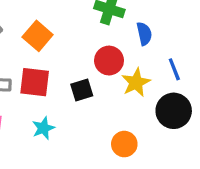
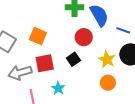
blue semicircle: (144, 34) -> (99, 15), size x1.6
blue line: (174, 69) -> (123, 30), turned -32
yellow star: (136, 82) -> (107, 60), moved

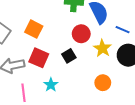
yellow star: (107, 60) -> (102, 48), moved
red square: (45, 63) -> (39, 58), turned 30

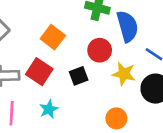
orange square: (34, 29) -> (53, 37), moved
yellow star: (102, 48) -> (124, 74), turned -30

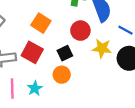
cyan star: (49, 109) -> (35, 88), moved
orange circle: (116, 118) -> (62, 75), moved

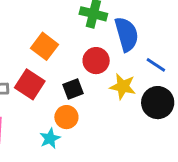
cyan star: (35, 88) -> (50, 138), moved

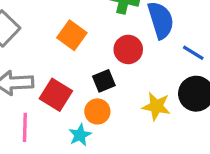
red square: (30, 84) -> (56, 95), moved
yellow star: (123, 87) -> (156, 106), moved

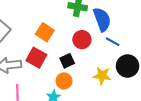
blue line: (193, 53) -> (113, 42), moved
red square: (56, 95) -> (36, 58), moved

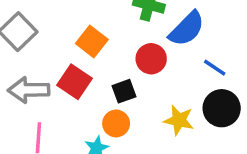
blue semicircle: (102, 19) -> (187, 29), turned 60
blue line: (113, 42) -> (215, 68), moved

